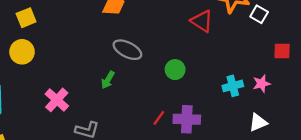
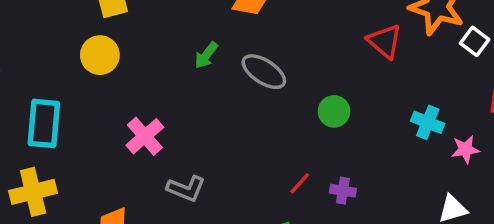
green arrow: (108, 80) -> (206, 55), moved
cyan cross: (233, 86) -> (428, 122), moved, turned 30
purple cross: (187, 119) -> (343, 191), size x0.6

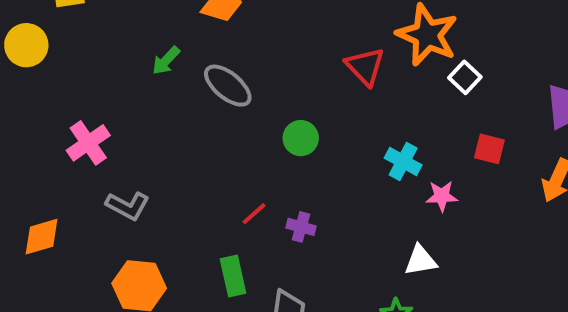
yellow circle: (100, 55) -> (26, 45), moved

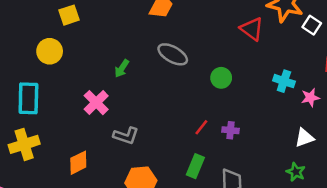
green arrow: (166, 61) -> (122, 68), moved
green rectangle: (233, 276) -> (195, 166), turned 45

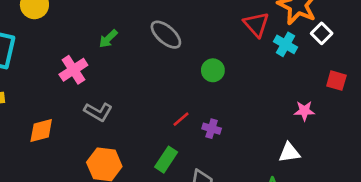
cyan cross: (284, 81) -> (286, 44), moved

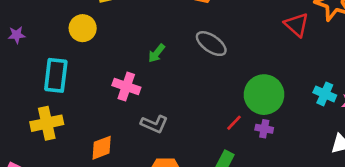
cyan cross: (286, 44) -> (325, 94), moved
pink cross: (73, 70) -> (126, 86), turned -32
green circle: (213, 70) -> (264, 95), moved, size x1.8

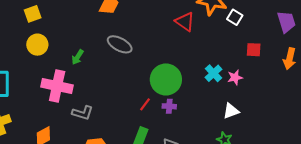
yellow circle: (83, 28) -> (37, 45), moved
pink cross: (126, 86) -> (57, 86), size x1.4
cyan cross: (325, 94) -> (214, 73), turned 30

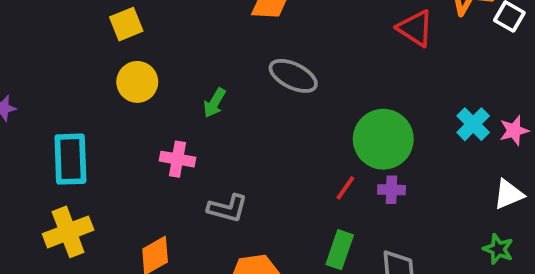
pink cross: (57, 86) -> (177, 159), size x0.6

